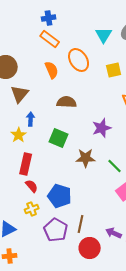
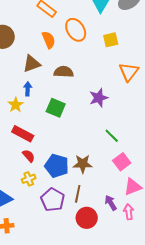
brown triangle: (20, 94) -> (32, 64), moved, turned 30
brown star: (86, 158) -> (83, 164), moved
red rectangle: (26, 164) -> (23, 134), turned -75
purple arrow: (114, 233) -> (111, 203), turned 35

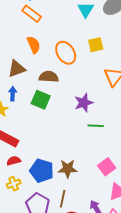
orange ellipse: (76, 30) -> (66, 53), moved
green square: (56, 108) -> (41, 100), moved
green line: (112, 136) -> (96, 126), moved, turned -42
red semicircle: (29, 156) -> (14, 161), turned -64

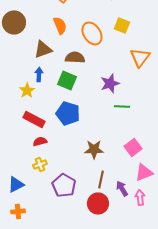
yellow square: (96, 45) -> (122, 25), turned 35
blue pentagon: (42, 171) -> (68, 113), moved
brown line: (63, 199) -> (101, 179), moved

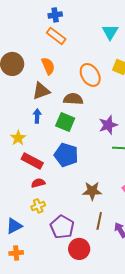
orange semicircle: (60, 25) -> (48, 66), moved
yellow star: (27, 90) -> (18, 138), moved
red circle: (98, 203) -> (79, 249), moved

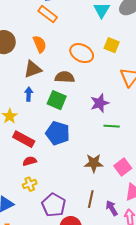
orange ellipse: (90, 75) -> (82, 53), turned -30
brown star: (92, 191) -> (94, 163), moved

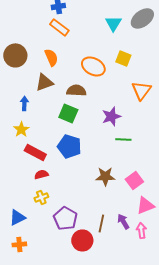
blue arrow: (29, 94) -> (24, 103), moved
brown line: (91, 199) -> (101, 223), moved

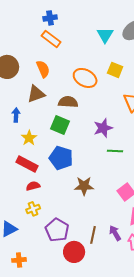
yellow star: (21, 129) -> (29, 138), moved
brown star: (105, 176) -> (84, 186), moved
orange cross: (19, 244) -> (19, 260), moved

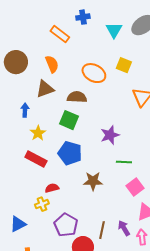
blue cross: (50, 18) -> (83, 17), moved
purple star: (103, 128) -> (110, 135), moved
green line: (115, 151) -> (124, 162), moved
red semicircle: (33, 186) -> (52, 188), moved

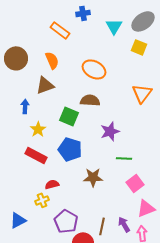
yellow square: (124, 65) -> (139, 47), moved
brown semicircle: (77, 97) -> (90, 100), moved

